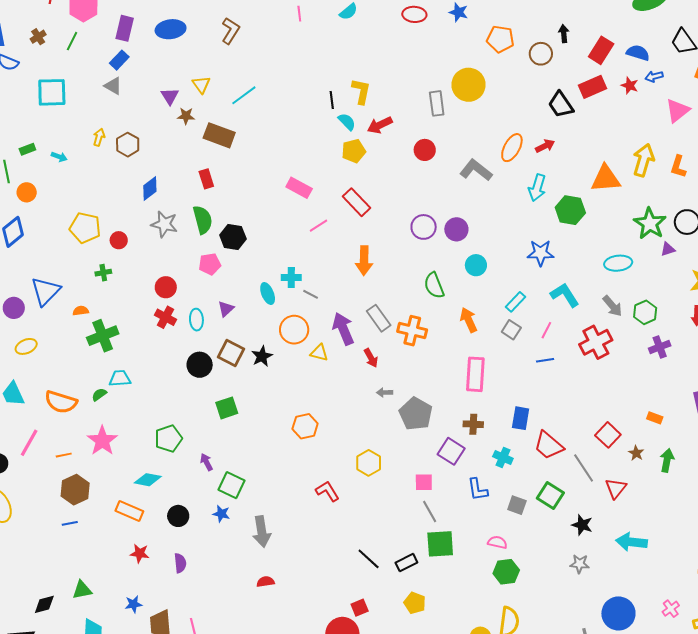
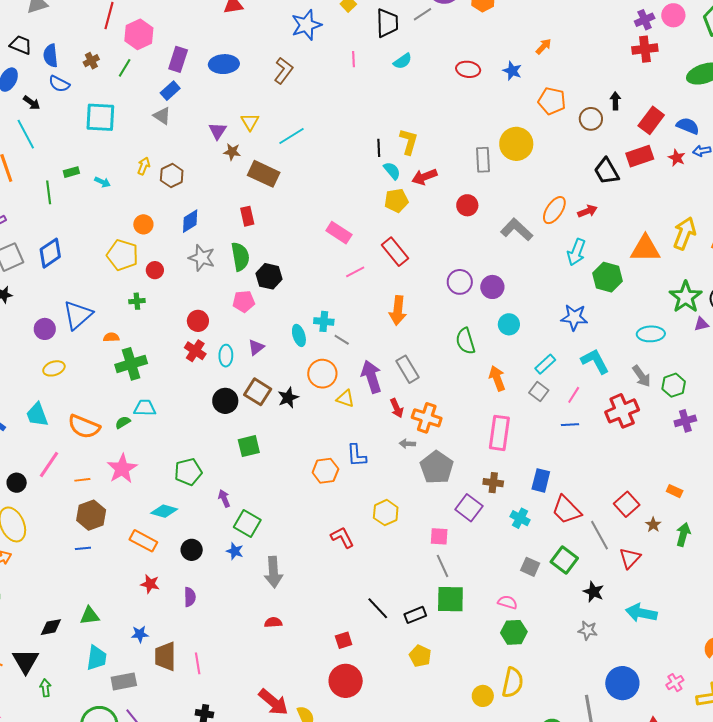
orange circle: (27, 192) -> (143, 224), moved
orange cross: (412, 331) -> (427, 418), moved
blue L-shape: (478, 489) -> (357, 455), moved
red square: (360, 608) -> (344, 640), moved

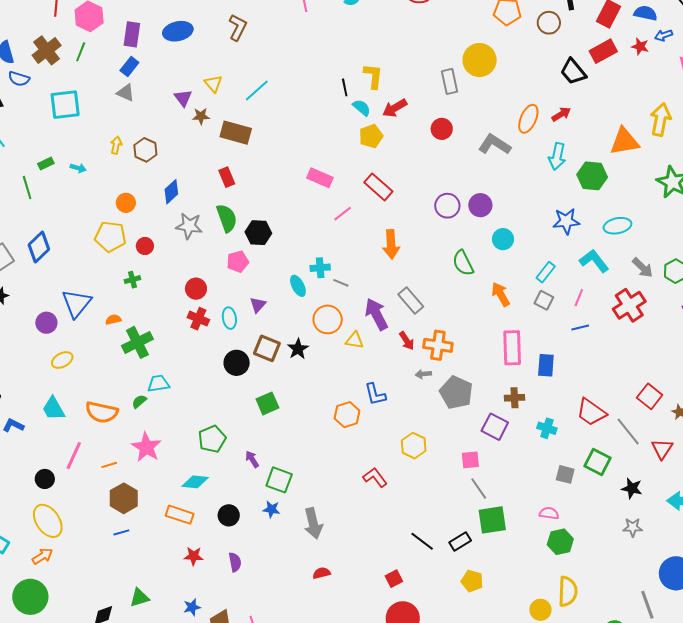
brown cross: (91, 61) -> (47, 50), size x1.8
cyan ellipse: (651, 334) -> (617, 226), moved
blue rectangle: (541, 480) -> (546, 365), moved

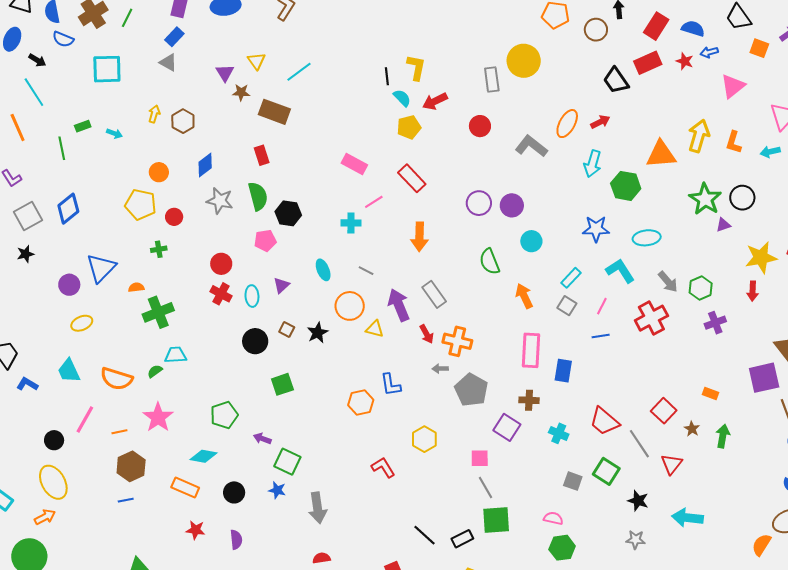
cyan cross: (320, 268) -> (351, 223), moved
brown square: (267, 348) -> (287, 329), size x0.6
purple arrow: (252, 459) -> (262, 439), turned -42

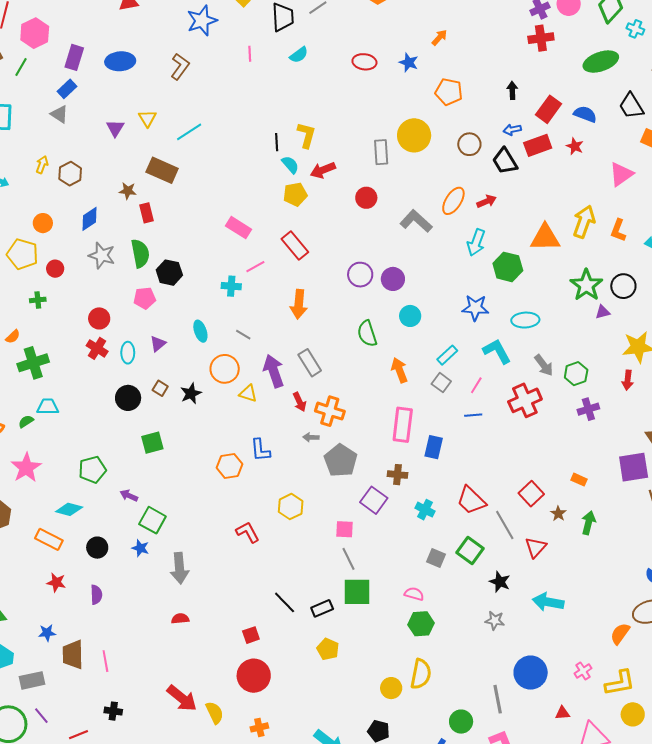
brown circle: (596, 30) -> (469, 144), moved
blue arrow: (709, 52) -> (512, 130), moved
brown star: (241, 92) -> (128, 191), moved
orange semicircle: (136, 287) -> (13, 337), turned 140

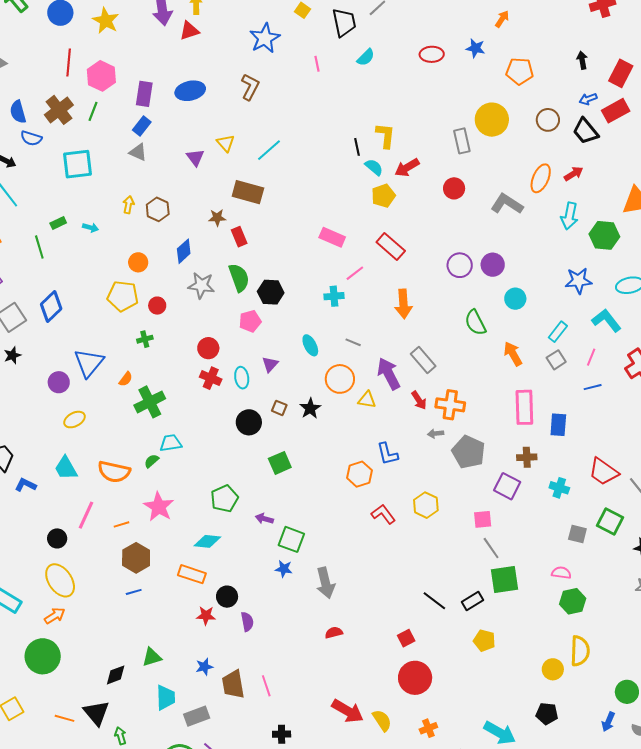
gray square: (441, 383) -> (556, 360), turned 30
red L-shape: (248, 532) -> (383, 514), moved
black circle: (97, 548) -> (227, 597), moved

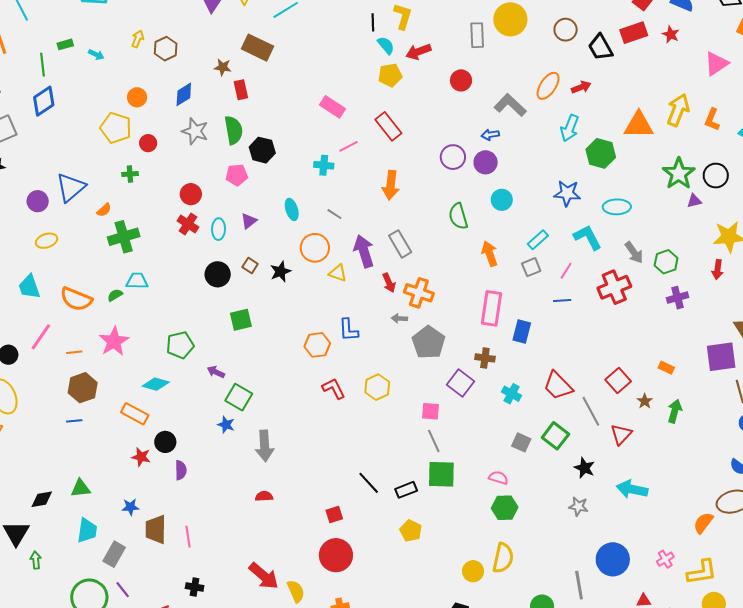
blue arrow: (588, 99) -> (490, 135), moved
blue diamond: (51, 307) -> (44, 101), moved
gray rectangle: (197, 716) -> (114, 554), turned -50

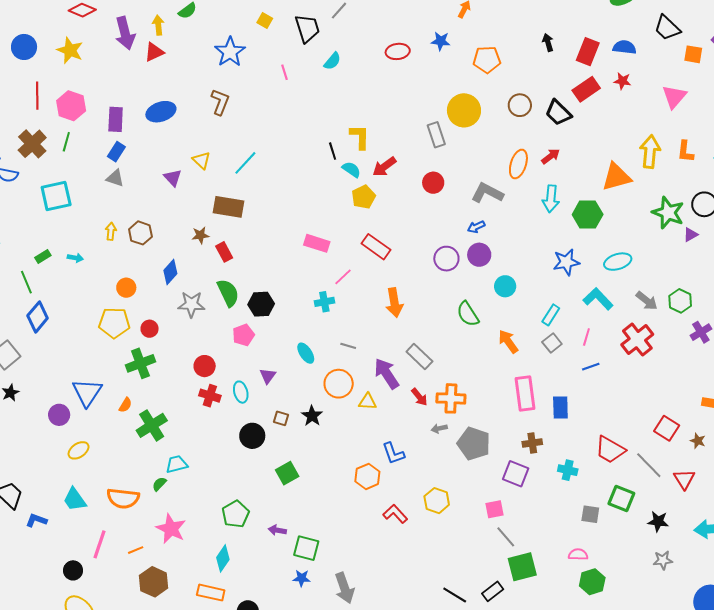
green cross: (130, 174) -> (140, 363), size x1.8
cyan diamond: (156, 384) -> (223, 558), turned -56

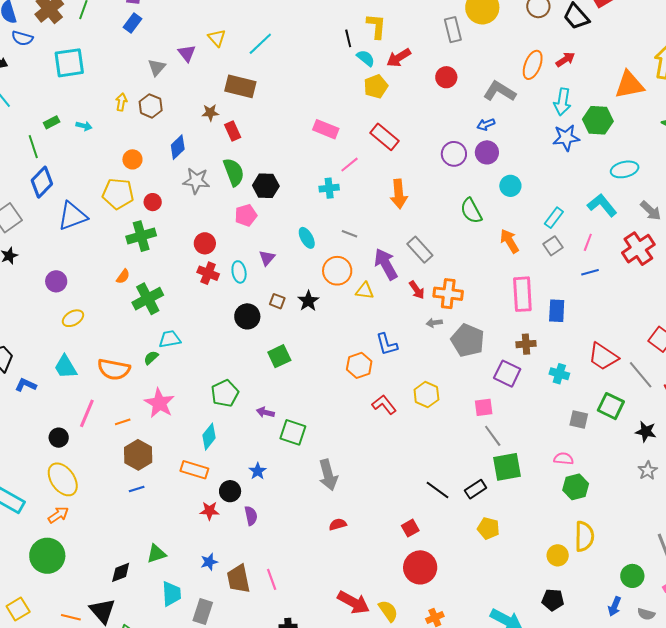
gray triangle: (115, 178) -> (157, 67), moved, turned 48
blue star: (566, 262) -> (566, 138), moved
blue triangle: (87, 392) -> (72, 216), moved, turned 32
gray star: (663, 560) -> (648, 471), turned -30
blue star: (302, 578) -> (258, 471), moved, turned 30

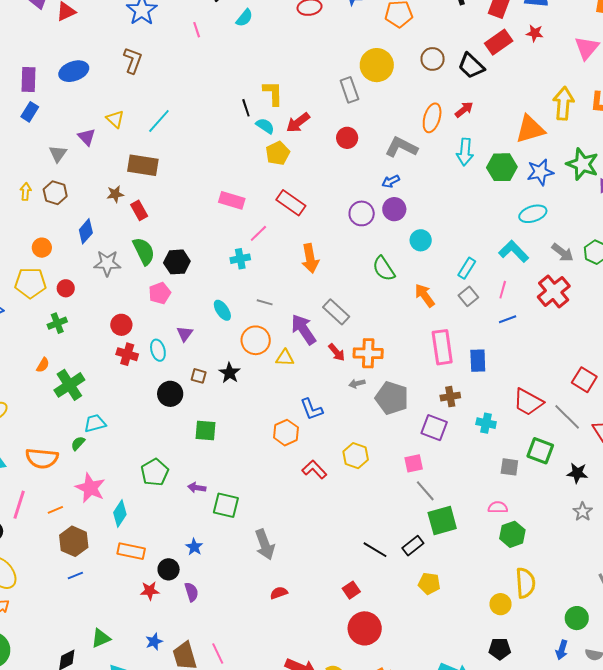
blue star: (566, 138) -> (540, 172), moved
green cross: (141, 236) -> (57, 323), size x0.7
green square: (279, 356) -> (206, 431), turned 35
cyan diamond: (209, 437) -> (120, 513), moved

